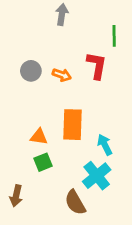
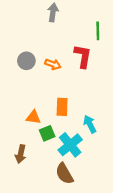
orange rectangle: (73, 125) -> (62, 107), size x0.7
green square: (43, 162) -> (47, 133), moved
cyan cross: (97, 176) -> (70, 145), moved
brown arrow: (16, 196) -> (21, 154), moved

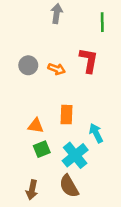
green line: (98, 31) -> (102, 22), moved
green square: (47, 133) -> (42, 149), moved
brown arrow: (21, 154) -> (32, 190), moved

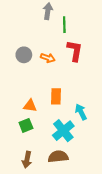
green line: (102, 22) -> (64, 25), moved
green square: (42, 149) -> (26, 125), moved
brown semicircle: (69, 186) -> (58, 157), turned 114

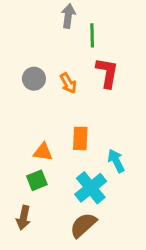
orange arrow: (48, 58) -> (68, 83), turned 40
brown semicircle: (58, 157) -> (83, 225), turned -36
brown arrow: (27, 160) -> (23, 218), moved

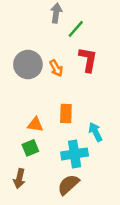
green line: (92, 35) -> (76, 29), turned 42
gray circle: (34, 79) -> (28, 65), size x1.5
cyan cross: (91, 188) -> (75, 154), turned 30

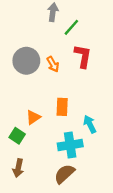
orange triangle: (35, 125) -> (33, 117), turned -42
green square: (30, 148) -> (17, 136), moved, turned -35

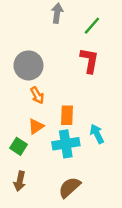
green line: (71, 27) -> (92, 26), moved
orange arrow: (53, 64) -> (37, 95), moved
cyan cross: (70, 145) -> (66, 144), moved

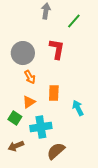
red L-shape: (89, 60) -> (57, 49), moved
cyan cross: (66, 144) -> (41, 127), moved
brown arrow: (20, 181) -> (16, 146), turned 56

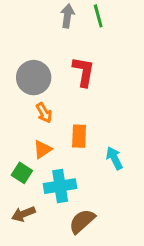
green line: (74, 21) -> (98, 16), moved, turned -56

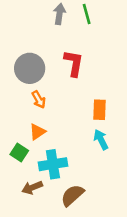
orange rectangle: (79, 136) -> (100, 110), moved
brown arrow: (23, 214) -> (32, 188), moved

